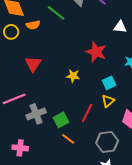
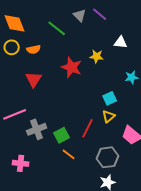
orange semicircle: (33, 25) -> (34, 49), moved
red star: (96, 52) -> (72, 67), moved
yellow star: (73, 76) -> (97, 56), moved

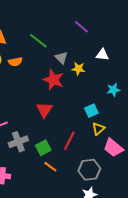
gray triangle: (80, 15) -> (61, 58), moved
red triangle: (34, 79) -> (44, 110), moved
yellow triangle: (109, 116) -> (98, 129), moved

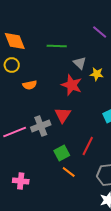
green line: (38, 41) -> (57, 46), turned -36
orange semicircle: (15, 62) -> (30, 85), moved
gray cross: (18, 142) -> (41, 126), moved

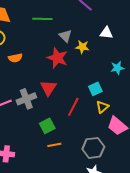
red line: (88, 146) -> (73, 107), moved
orange line: (69, 172) -> (54, 145), turned -48

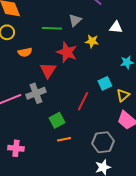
green line: (42, 19) -> (52, 28), moved
gray triangle: (65, 36) -> (75, 20), moved, turned 32
red triangle: (48, 88) -> (48, 70), moved
yellow triangle: (102, 107) -> (123, 95), moved

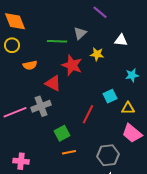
red triangle: (48, 70) -> (53, 83), turned -36
yellow triangle: (123, 95) -> (128, 108), turned 40

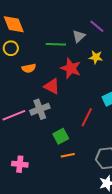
purple line: (100, 12) -> (97, 26), moved

